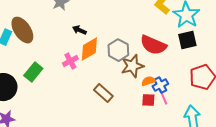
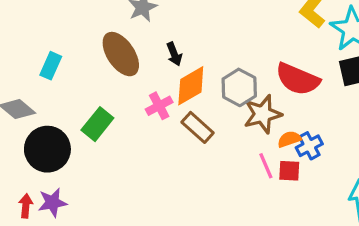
brown ellipse: (22, 30) -> (121, 54), moved
black arrow: (79, 30) -> (174, 54), turned -136
brown rectangle: (103, 93) -> (198, 127), moved
pink line: (163, 97) -> (266, 166), moved

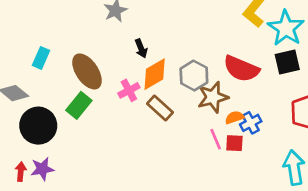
brown ellipse: (121, 54) -> (87, 71), moved

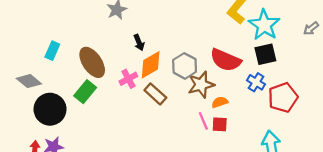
blue cross: (251, 123) -> (256, 82), moved, turned -30

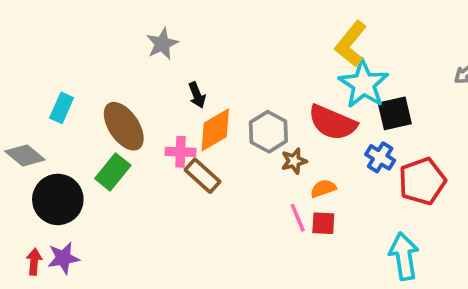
cyan star: (264, 25) -> (364, 84), moved
pink cross: (128, 79) -> (181, 152), turned 30
brown star: (201, 85) -> (294, 161), size x0.6
brown rectangle: (155, 94) -> (202, 176), moved

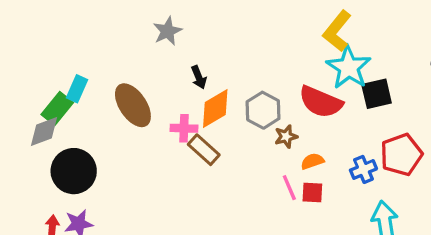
gray diamond: (25, 156) -> (44, 132), turned -60
blue cross: (380, 157) -> (363, 169), moved, turned 35
green rectangle: (113, 172) -> (57, 109), moved

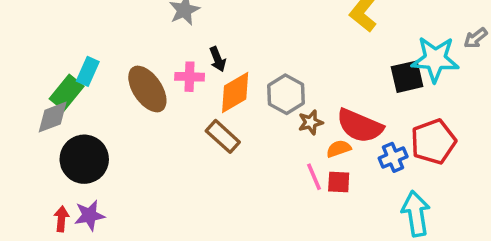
cyan star: (349, 67) -> (435, 59), moved, turned -30
red semicircle: (321, 102) -> (360, 126), moved
pink cross: (184, 128) -> (190, 77), moved

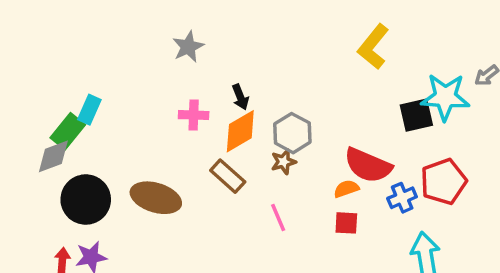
black arrow: (218, 59) -> (240, 97), moved
brown ellipse: (147, 89) -> (156, 198), moved, turned -39
brown star: (311, 122) -> (283, 162), moved
pink line: (314, 177) -> (278, 217), moved

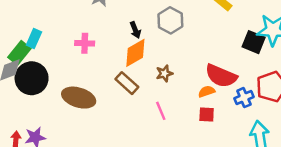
pink cross: (194, 115) -> (85, 43), moved
black square: (416, 115) -> (254, 42), turned 35
gray hexagon: (292, 133) -> (170, 20), moved
black circle: (86, 200) -> (32, 78), moved

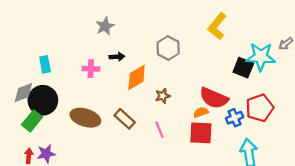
black arrow: (135, 30) -> (117, 57), moved, turned -72
cyan rectangle: (34, 38) -> (45, 64), turned -35
green rectangle: (19, 53) -> (32, 121), moved
brown rectangle: (127, 83) -> (125, 119), moved
red square: (207, 114) -> (201, 133), size x1.6

